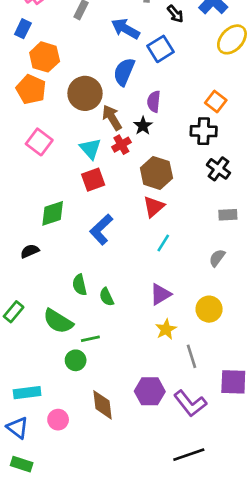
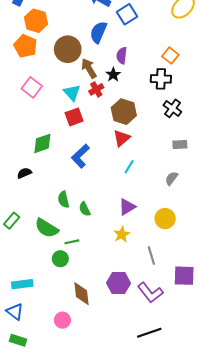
yellow star: (166, 329) -> (122, 234), moved
pink circle: (58, 420) -> (62, 320), moved

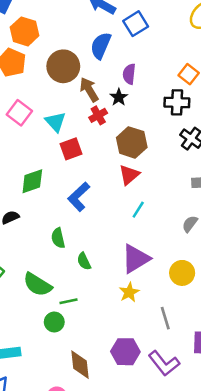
cyan triangle: (72, 93) -> (56, 122), moved
green semicircle: (63, 199) -> (58, 238), moved
purple triangle: (127, 207) -> (136, 259), size x1.4

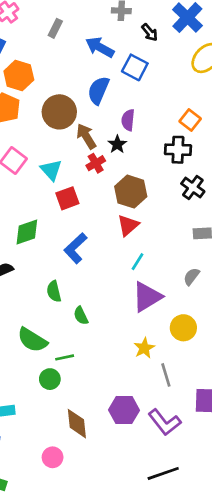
blue square: (136, 24) -> (135, 67), turned -30
purple triangle: (136, 259) -> (147, 297), moved
yellow star: (129, 292) -> (144, 348), moved

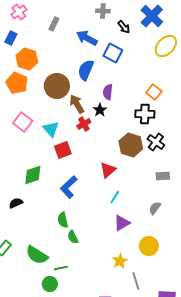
brown hexagon: (131, 192) -> (131, 145), moved
green semicircle: (54, 291) -> (63, 220), moved
purple triangle: (147, 297) -> (122, 223), size x0.7

